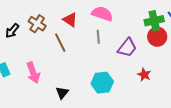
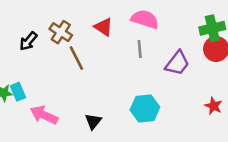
brown line: (60, 43) -> (76, 58), moved
pink arrow: (33, 73) -> (44, 115), moved, turned 135
red star: (144, 75) -> (214, 106), moved

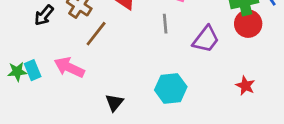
brown line: (76, 58) -> (96, 34), turned 65
pink arrow: (44, 115) -> (69, 67), moved

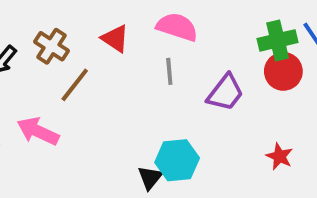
black triangle: (114, 103) -> (150, 178), moved

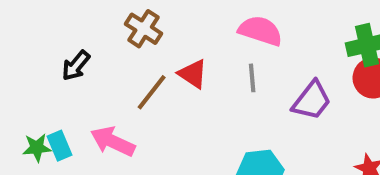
red triangle: (115, 39) -> (193, 74), moved
brown cross: (51, 46) -> (144, 29), moved

